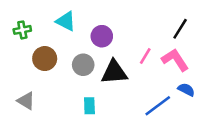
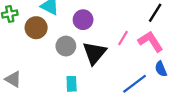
brown circle: (45, 59) -> (36, 28), moved
black triangle: (114, 72) -> (94, 53), turned -45
blue semicircle: (186, 90) -> (161, 69), turned -140

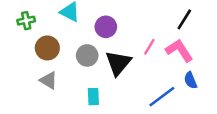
brown circle: (36, 28) -> (47, 48), moved
gray triangle: (13, 79) -> (49, 80), moved

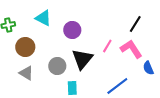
gray circle: (87, 55) -> (57, 66), moved
blue semicircle: (191, 80) -> (148, 68), moved
cyan rectangle: (93, 97) -> (72, 88), moved

